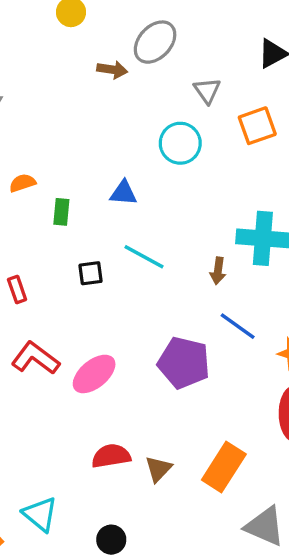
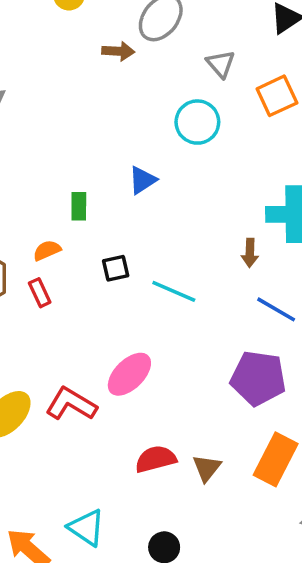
orange semicircle: (22, 183) -> (47, 250), moved
blue triangle: (124, 193) -> (142, 180), turned -32
cyan line: (144, 257) -> (174, 291), moved
red L-shape: (35, 358) -> (71, 404), moved
purple pentagon: (184, 363) -> (258, 378), moved

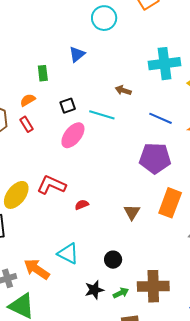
brown arrow: (250, 253) -> (123, 90), moved, turned 112
pink ellipse: (129, 374) -> (73, 135), moved
red semicircle: (156, 459) -> (82, 205), moved, size x0.6

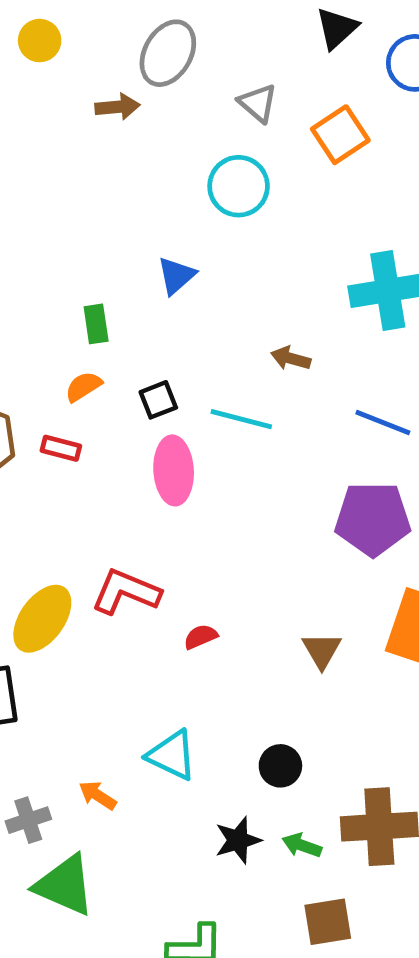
orange semicircle: (28, 100) -> (83, 387), moved
red rectangle: (26, 124) -> (61, 448), turned -42
pink ellipse: (73, 135) -> (174, 470), turned -40
orange arrow: (37, 269) -> (98, 795), size x0.6
green arrow: (121, 293) -> (302, 845), turned -133

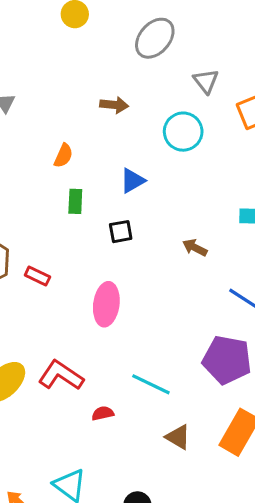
brown arrow: (117, 107) -> (114, 105), moved
orange semicircle: (83, 387) -> (63, 156), moved, turned 135
black square: (158, 400) -> (121, 232), moved
cyan line: (241, 419) -> (151, 384), moved
brown triangle: (322, 650) -> (178, 437), turned -40

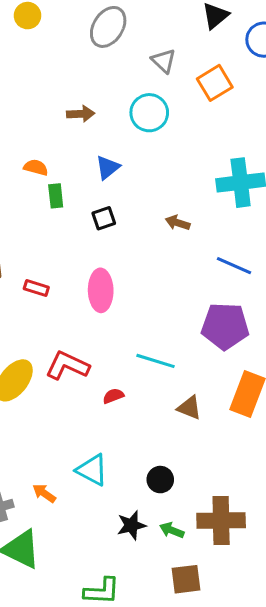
brown arrow: (114, 105) -> (81, 114), moved
orange semicircle: (63, 156) -> (36, 167), moved, turned -90
red rectangle: (37, 276) -> (36, 288), moved

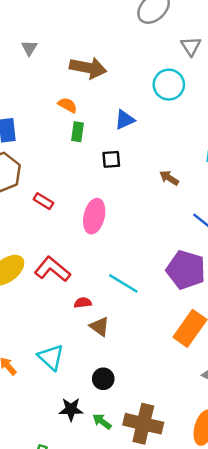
brown arrow: (81, 114) -> (88, 68), moved, size x1.6
brown triangle: (189, 408) -> (99, 327), moved

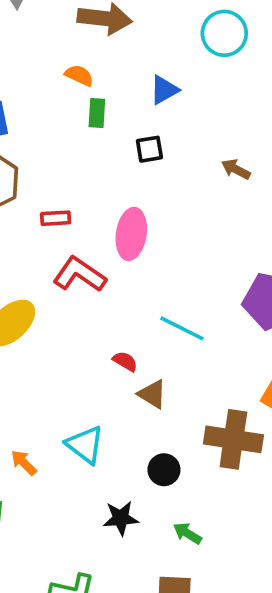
red rectangle: (43, 201) -> (56, 218), turned -30
red L-shape: (52, 269) -> (79, 274), moved
red semicircle: (83, 303) -> (125, 361), turned 42
green arrow: (102, 421) -> (187, 533), moved
brown cross: (143, 424) -> (233, 439), moved

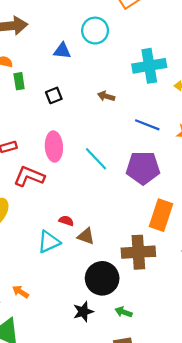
cyan circle: (224, 33) -> (95, 31), moved
blue triangle: (164, 90) -> (62, 51), moved, turned 48
cyan line: (182, 328) -> (96, 159), moved, turned 32
cyan triangle: (85, 445) -> (49, 242), moved, turned -50
black circle: (164, 470) -> (102, 278), size x1.8

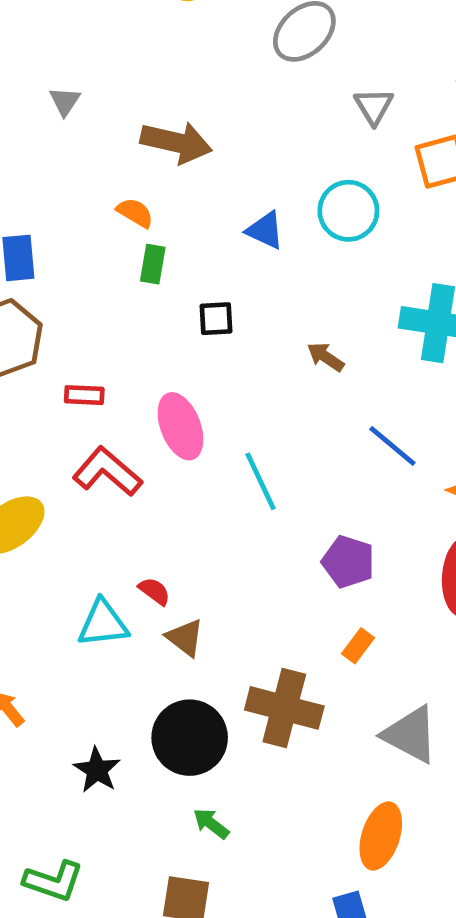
pink ellipse: (54, 147) -> (180, 426), turned -36
purple pentagon: (143, 168) -> (348, 562), moved, size x0.7
orange rectangle: (161, 215) -> (358, 646), size x0.5
black star: (83, 312) -> (97, 770), moved, turned 30

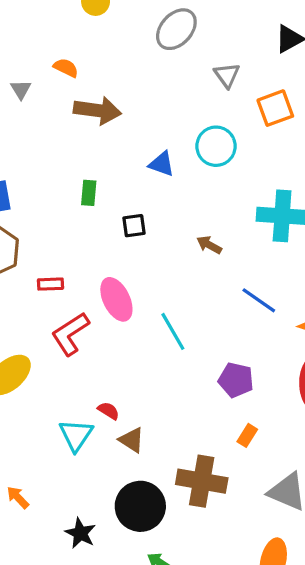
orange semicircle: (135, 213) -> (66, 68), moved
red L-shape: (107, 472) -> (70, 334), turned -69
cyan triangle: (103, 623) -> (76, 435), turned -45

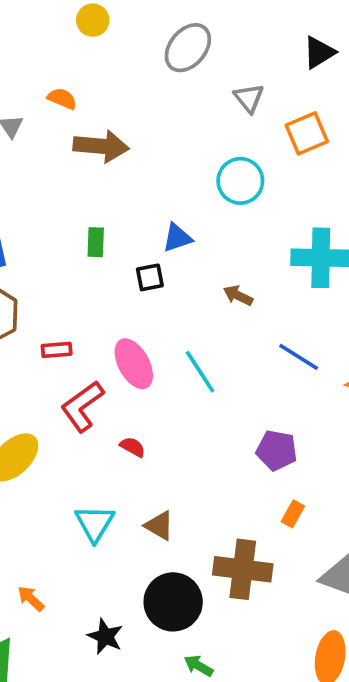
blue triangle: (162, 164) -> (177, 238), moved, turned -36
cyan line: (173, 331) -> (200, 372), moved
red semicircle: (108, 411) -> (133, 447), moved

